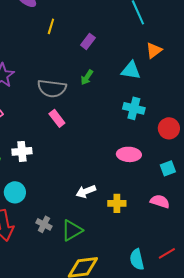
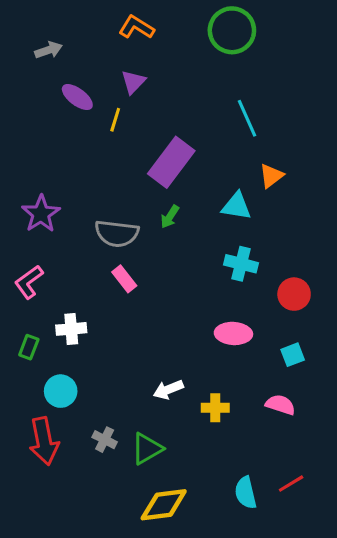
yellow line: (51, 26) -> (115, 120), moved
purple rectangle: (88, 41) -> (171, 162), size x2.0

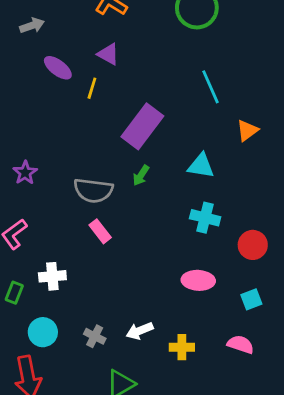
purple triangle: (133, 82) -> (108, 54), turned -45
orange triangle: (271, 176) -> (247, 130), moved
purple star: (41, 214) -> (25, 173), size x0.7
gray cross: (105, 440) -> (95, 336), moved

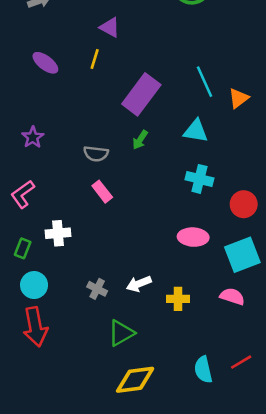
purple ellipse: (58, 68) -> (45, 63), moved
cyan line: (210, 87) -> (204, 82), moved
gray semicircle: (93, 190) -> (96, 154), size x0.7
cyan square: (251, 299) -> (242, 255), size x1.8
cyan circle: (43, 332) -> (34, 285), moved

